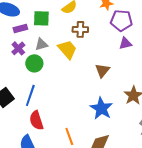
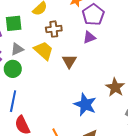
purple pentagon: (121, 20) -> (93, 15), turned -30
purple triangle: (125, 43) -> (89, 37), moved
brown triangle: (102, 70) -> (69, 61), moved

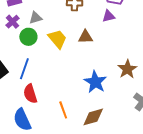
yellow trapezoid: (44, 51) -> (57, 39), moved
brown triangle: (69, 61) -> (85, 37), turned 49

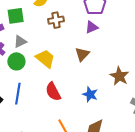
brown triangle: (85, 37) -> (82, 54), moved, turned -35
blue star: (95, 82) -> (90, 94), size x0.7
red semicircle: (30, 94) -> (53, 92), moved

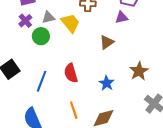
yellow trapezoid: (45, 58) -> (70, 23), moved
blue line: (18, 94) -> (42, 81), moved

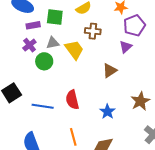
purple triangle: (121, 18) -> (126, 47), turned -32
blue line: (42, 81) -> (43, 106), turned 75

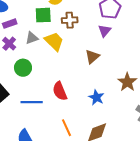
green square: (55, 17) -> (43, 15), moved
green circle: (44, 61) -> (23, 68), moved

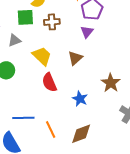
yellow trapezoid: (54, 41) -> (42, 56), moved
red semicircle: (60, 91) -> (49, 82), moved
blue line: (32, 102) -> (23, 118), moved

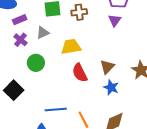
yellow trapezoid: (42, 56) -> (71, 47), turned -50
brown triangle: (75, 58) -> (107, 67), moved

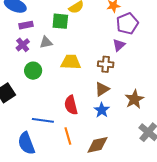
brown cross: (79, 12) -> (106, 64), moved
red semicircle: (80, 73) -> (71, 105), moved

